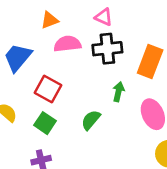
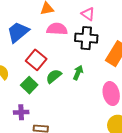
green arrow: (118, 92) -> (78, 73), moved
green semicircle: (91, 120) -> (54, 76), moved

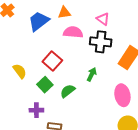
blue trapezoid: (18, 32) -> (39, 21), moved
green semicircle: (54, 76) -> (68, 91), moved

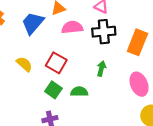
yellow semicircle: (20, 71) -> (24, 64), moved
green semicircle: (68, 91) -> (79, 92), turned 49

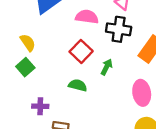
red square: (56, 63) -> (81, 51), moved
green square: (53, 90) -> (25, 67), moved

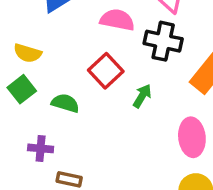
yellow semicircle: (28, 43) -> (27, 53), turned 138
green semicircle: (78, 85) -> (65, 103), moved

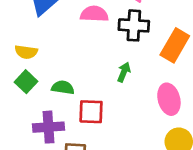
red square: (106, 71) -> (91, 112), moved, turned -36
purple cross: (41, 148) -> (49, 127), size x1.5

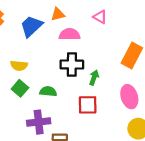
black cross: (134, 25) -> (72, 64), moved
red square: (91, 112) -> (88, 105), moved

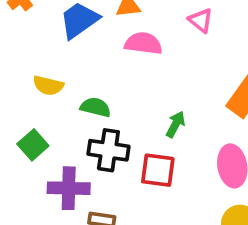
black cross: (72, 64) -> (108, 150), moved
green square: (20, 88) -> (33, 145), moved
green semicircle: (48, 91) -> (95, 107), moved

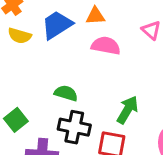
yellow semicircle: (48, 86) -> (20, 36), moved
green arrow: (176, 124) -> (127, 110), size x1.4

